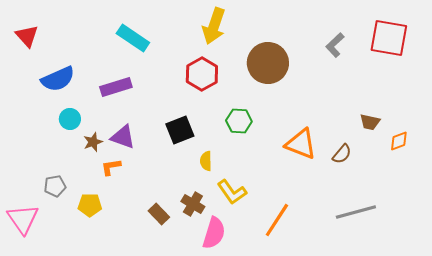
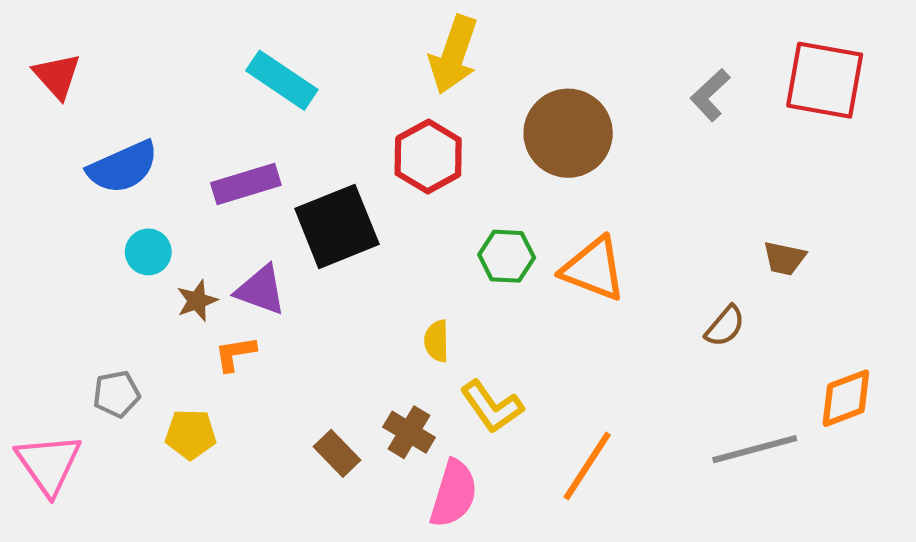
black square: (180, 130) -> (337, 226), moved, size x1.4
orange diamond: (399, 141) -> (846, 398), moved, size x1.4
orange triangle: (301, 144) -> (594, 269), moved

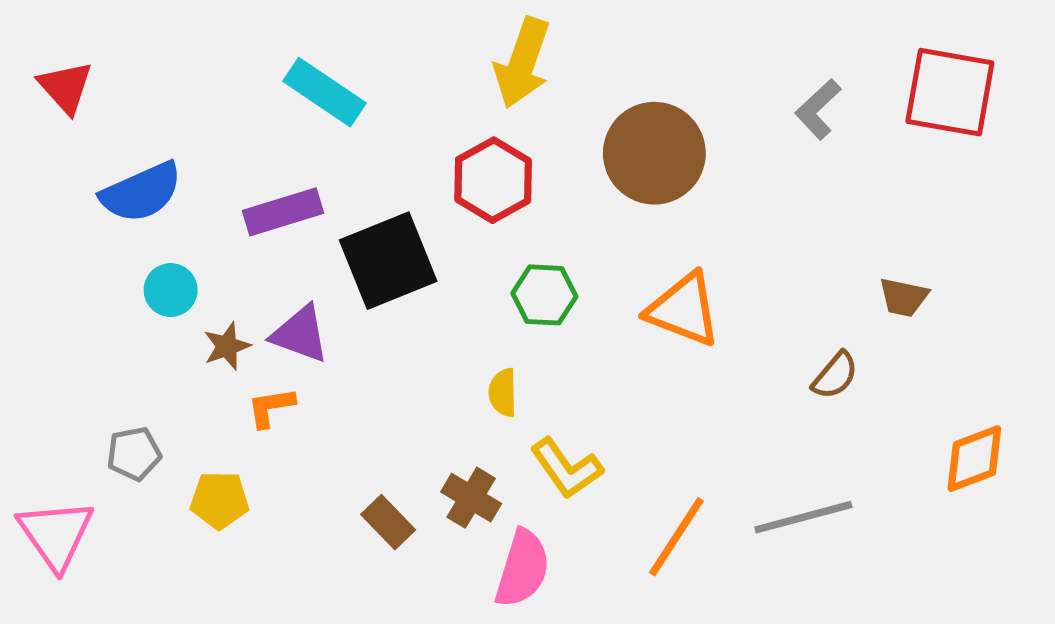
green hexagon: (507, 256) -> (544, 295), moved
gray line: (755, 449) -> (803, 517), moved

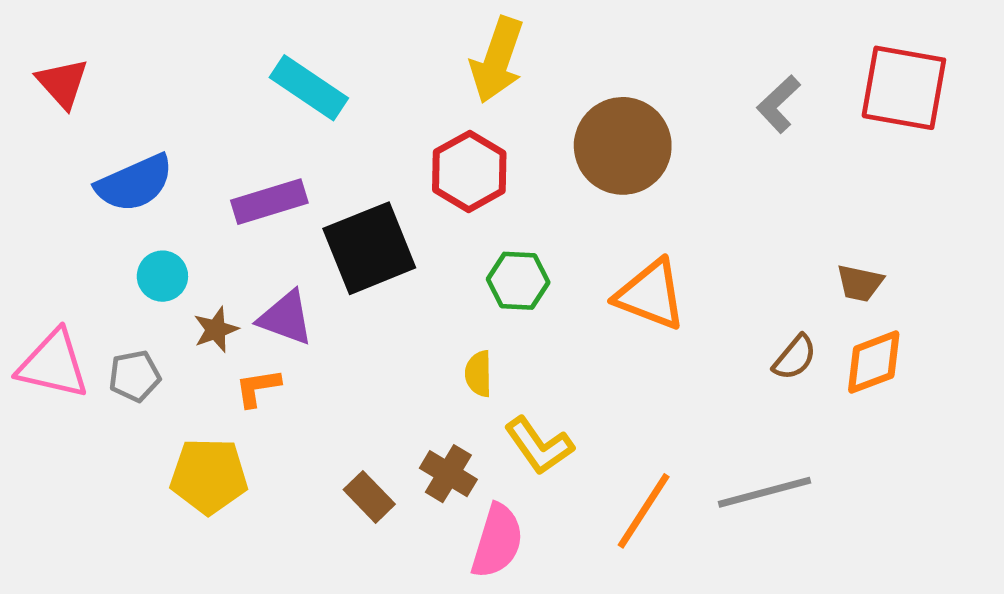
gray pentagon: (134, 454) -> (135, 376), moved
orange diamond: (974, 459) -> (874, 362), moved
yellow pentagon: (219, 500) -> (209, 476), size x1.4
pink triangle: (56, 534) -> (53, 364), moved, turned -42

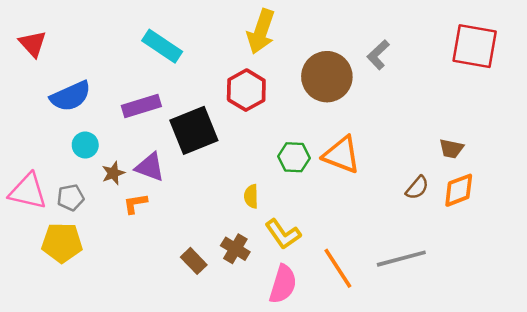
gray L-shape: (778, 104) -> (378, 55), moved
green hexagon: (518, 281) -> (294, 157), moved
yellow pentagon: (209, 476) -> (62, 243), moved
orange line: (644, 511) -> (338, 268), turned -66
pink semicircle: (497, 541) -> (283, 284), moved

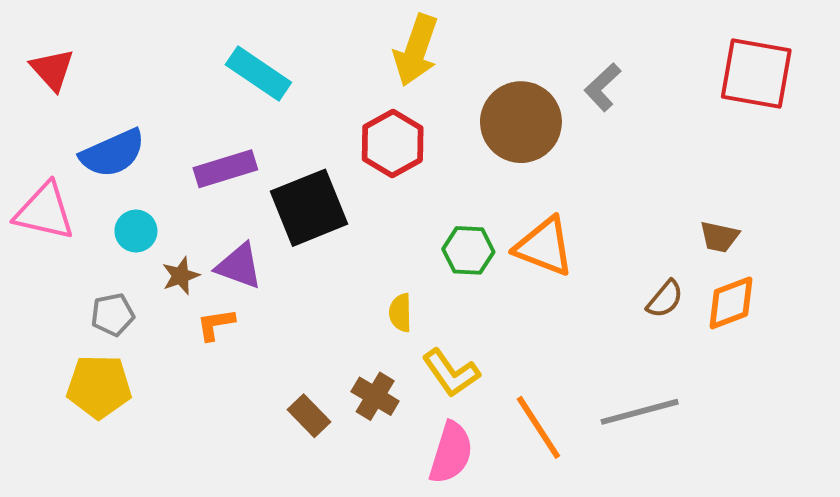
pink triangle: (28, 191) -> (45, 212), moved

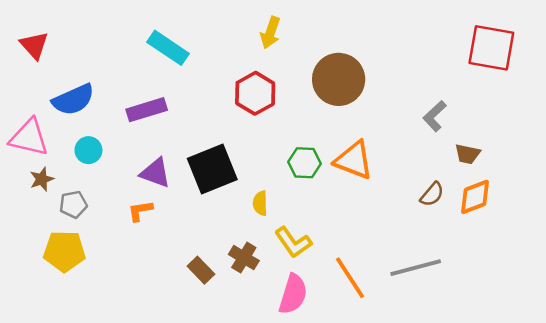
yellow arrow: (416, 50) -> (270, 33), size x0.7
gray L-shape: (603, 87) -> (435, 116), moved
black square: (309, 208) -> (212, 169), moved
brown star: (181, 276) -> (42, 179), moved

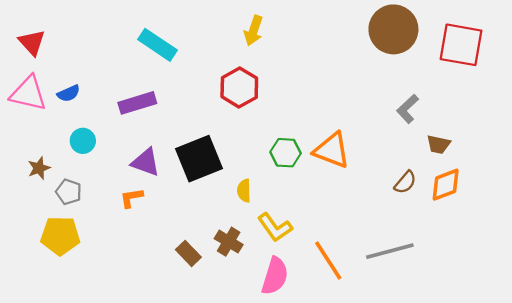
brown circle: (339, 79) -> (393, 29), moved
blue semicircle: (73, 100) -> (69, 93), size x0.6
pink triangle: (29, 137) -> (28, 93), moved
gray pentagon: (73, 204) -> (69, 192), turned 30

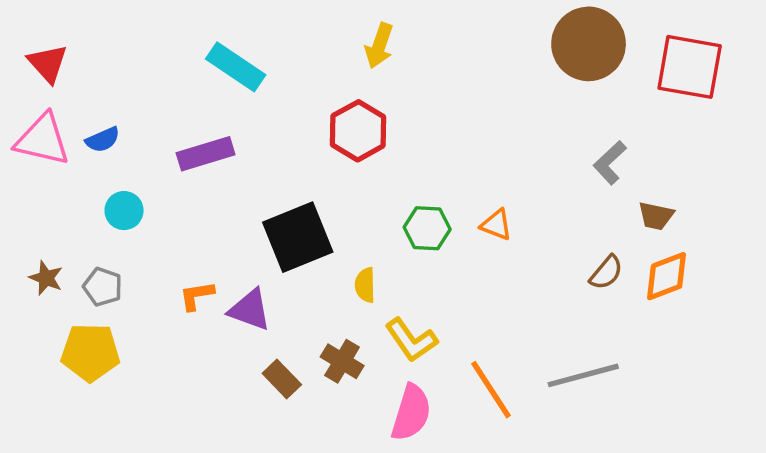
orange triangle: (332, 150) -> (496, 225), size x0.6
purple triangle: (146, 162) -> (250, 310), moved
brown star: (39, 168) -> (46, 278), moved, turned -30

